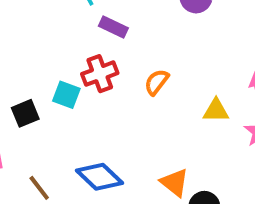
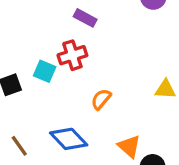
orange semicircle: (157, 82) -> (101, 99), moved

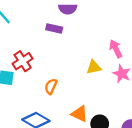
purple rectangle: (85, 18) -> (54, 28), moved

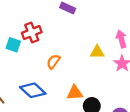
orange triangle: (79, 114) -> (75, 93), turned -42

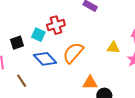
orange semicircle: (53, 62) -> (73, 53), size x1.6
blue diamond: (33, 90) -> (45, 59), moved

